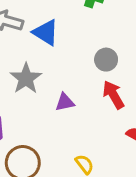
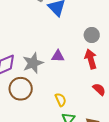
gray star: (26, 78) -> (33, 63), moved

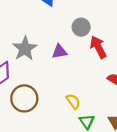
gray circle: (92, 35) -> (81, 27), moved
gray star: (33, 63) -> (25, 49), moved

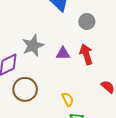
gray circle: (81, 27) -> (87, 22), moved
red arrow: (98, 47) -> (86, 54), moved

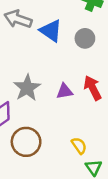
gray circle: (87, 22) -> (85, 38), moved

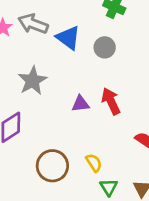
gray star: (27, 88) -> (33, 81), moved
brown circle: (26, 142) -> (52, 166), moved

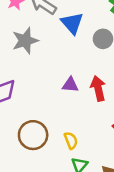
gray star: (33, 81) -> (25, 41), moved

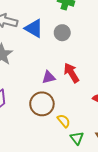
brown circle: (33, 135) -> (42, 104), moved

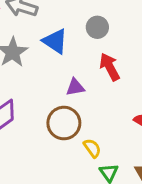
blue triangle: (34, 28) -> (55, 41), moved
red arrow: (71, 73) -> (110, 67), moved

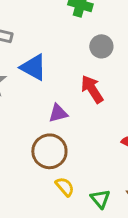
gray circle: (97, 27) -> (101, 46), moved
yellow semicircle: (92, 148) -> (65, 187), moved

